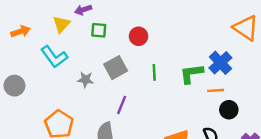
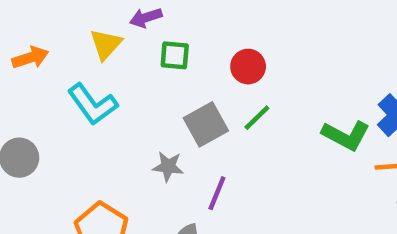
green line: (154, 72) -> (257, 118), moved, turned 49
green L-shape: (192, 74) -> (346, 135), turned -145
gray star: (86, 80) -> (168, 167), moved

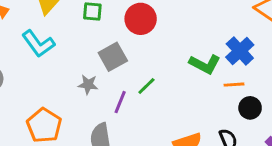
red circle: (248, 67) -> (141, 19), size x1.4
green line: (257, 118) -> (146, 86), moved

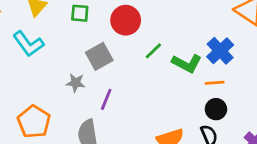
green line: (146, 86) -> (153, 51), moved
black circle: (250, 108) -> (216, 109), moved

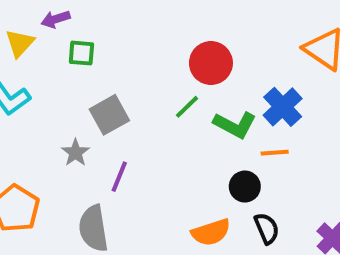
red circle: (126, 20) -> (211, 63), moved
gray star: (76, 83) -> (75, 153), turned 30
black circle: (216, 109) -> (245, 187), moved

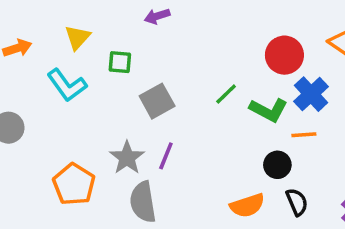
purple arrow: (56, 19) -> (157, 16), moved
green square: (81, 53) -> (120, 62), moved
red circle: (211, 63) -> (284, 55), moved
gray star: (75, 153) -> (127, 158), moved, size x1.4

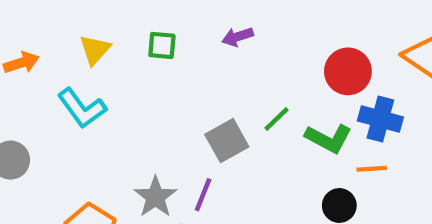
purple arrow: (157, 16) -> (238, 37), moved
green square: (120, 62) -> (162, 45), moved
blue cross: (311, 94) -> (380, 119), turned -32
gray square: (157, 101) -> (227, 141), moved

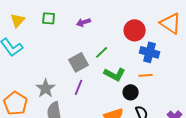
purple arrow: (238, 37) -> (84, 22), moved
green L-shape: (328, 138) -> (115, 74), moved
purple line: (203, 195) -> (79, 87), moved

